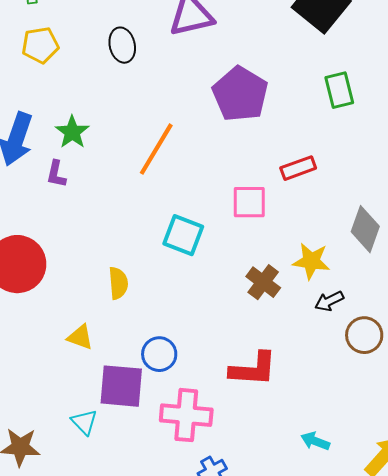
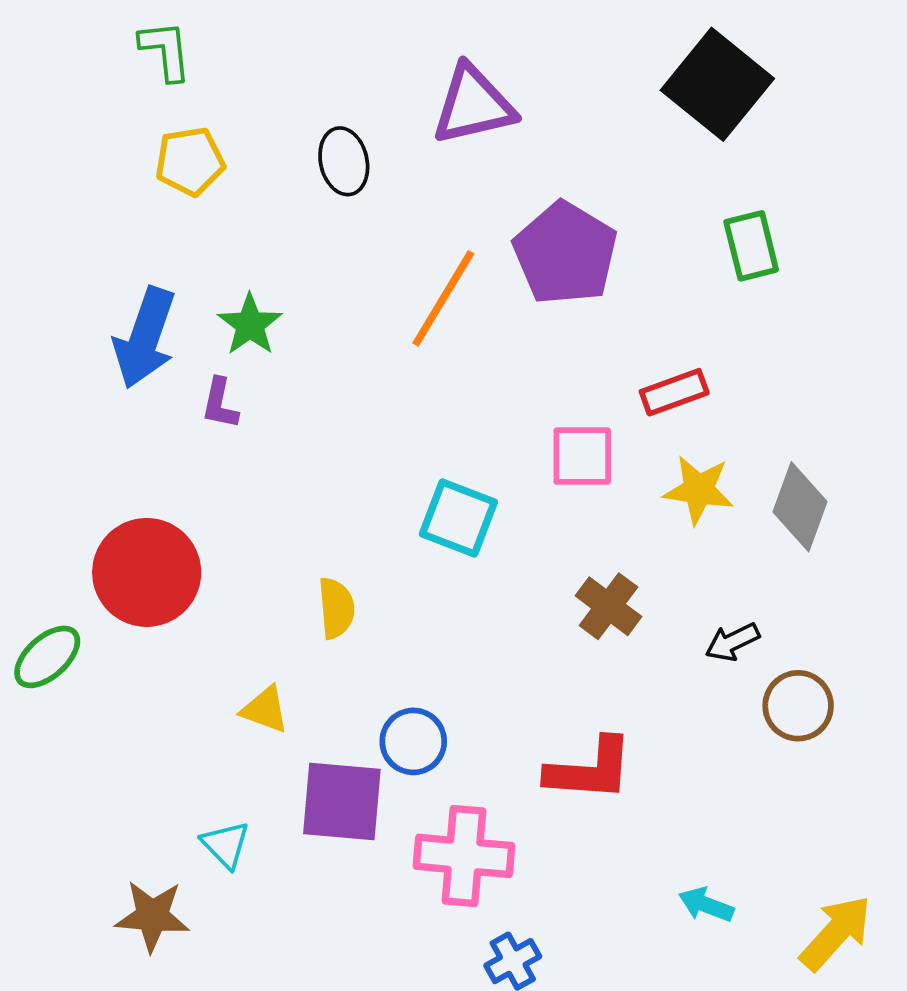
orange line: (156, 149) -> (443, 298), moved
yellow star: (311, 261) -> (699, 490), moved
cyan triangle: (84, 422) -> (226, 845), moved

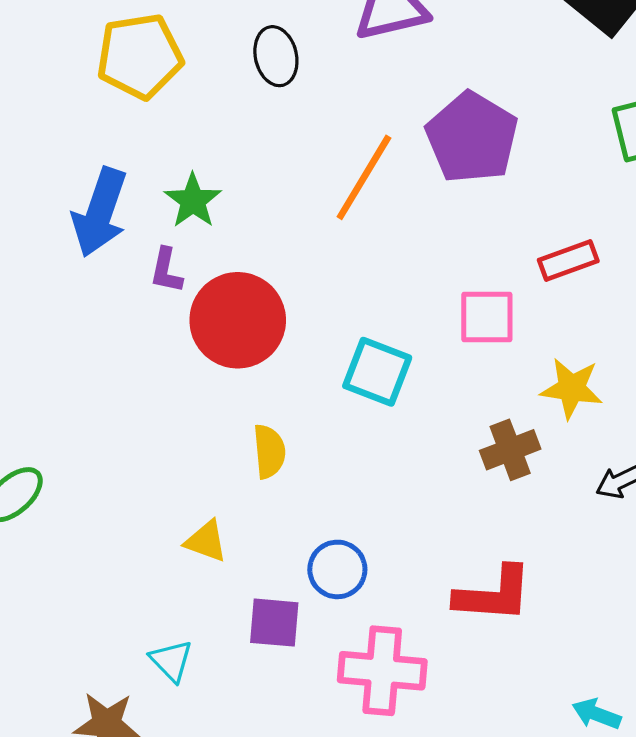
yellow pentagon: (190, 161) -> (140, 56), size x1.4
yellow star: (699, 490) -> (572, 388), moved
red circle: (147, 572) -> (238, 320), moved
brown cross: (608, 606) -> (510, 450), turned 32
purple square: (342, 801) -> (274, 623), size x0.7

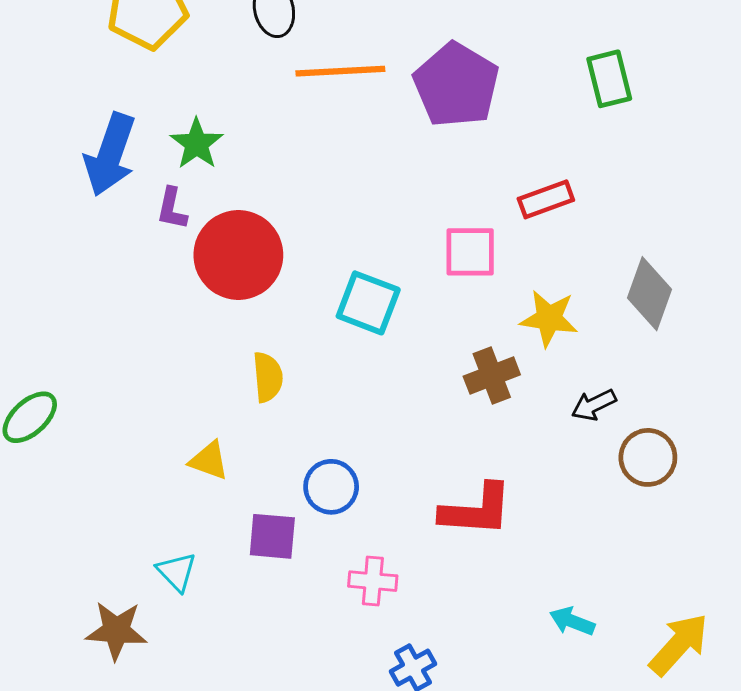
orange line: (364, 177) -> (340, 71), moved, turned 56
pink cross: (382, 671) -> (373, 581), size x0.6

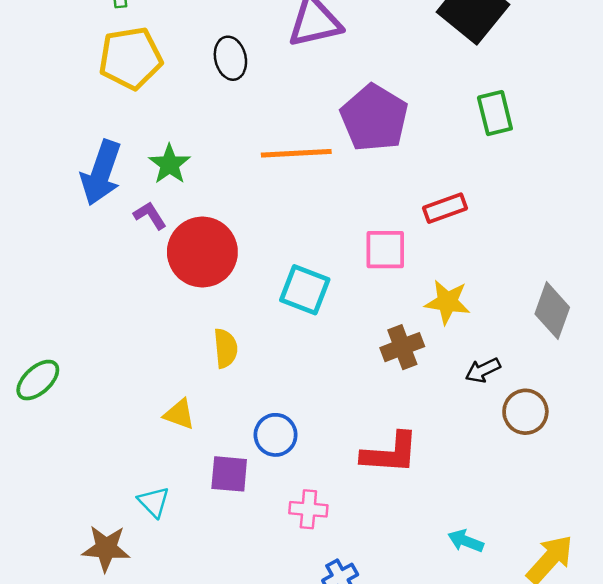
orange line: (340, 71) -> (296, 153), moved
purple L-shape: (172, 209) -> (150, 215), turned 136
gray diamond: (649, 294) -> (552, 311), moved

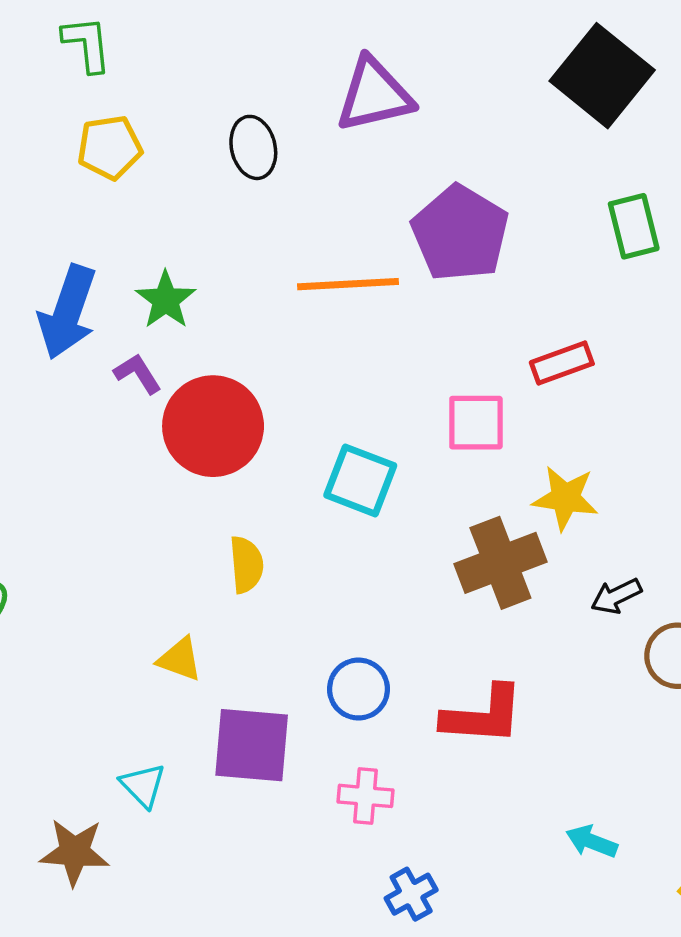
yellow pentagon: (130, 58) -> (110, 147), size x0.7
brown cross: (402, 347) -> (500, 563), size x1.4
blue circle: (276, 435) -> (359, 689), moved
purple square: (229, 474) -> (252, 745), size x1.4

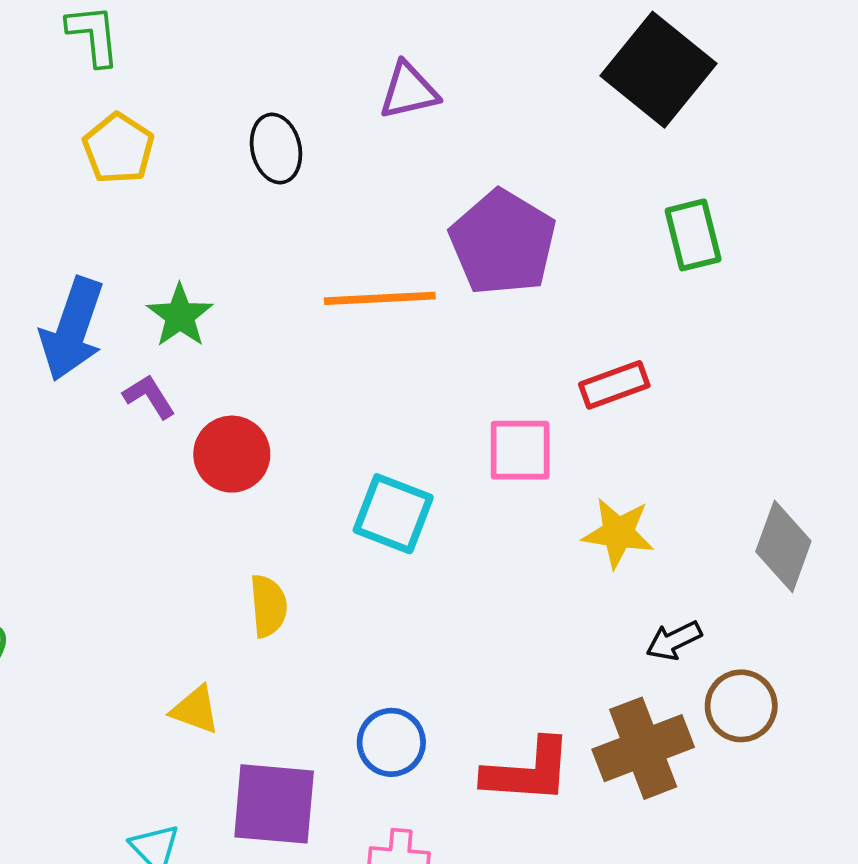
purple triangle: (374, 95) -> (409, 91), size x0.7
yellow pentagon: (110, 147) -> (118, 148), turned -30
red circle: (213, 426) -> (232, 454), size x0.7
brown cross: (500, 563) -> (643, 748), moved

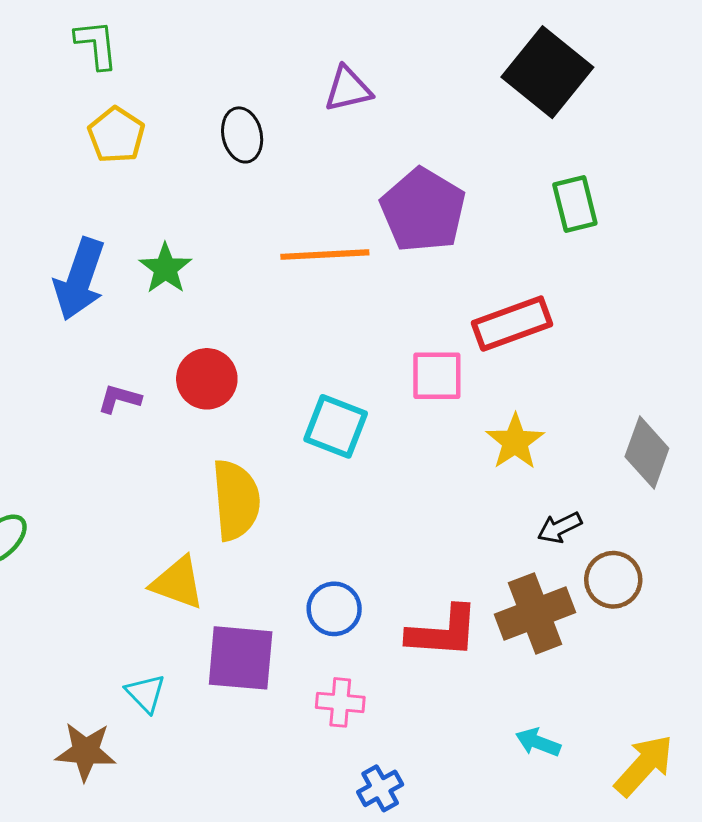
red rectangle: (614, 385) -> (512, 324), size x1.4
purple L-shape: (149, 396) -> (119, 399), moved, turned -42
yellow star: (618, 533) -> (515, 442), turned 30
yellow semicircle: (268, 606) -> (236, 500), size x1.6
yellow triangle: (195, 710) -> (178, 583), size x1.4

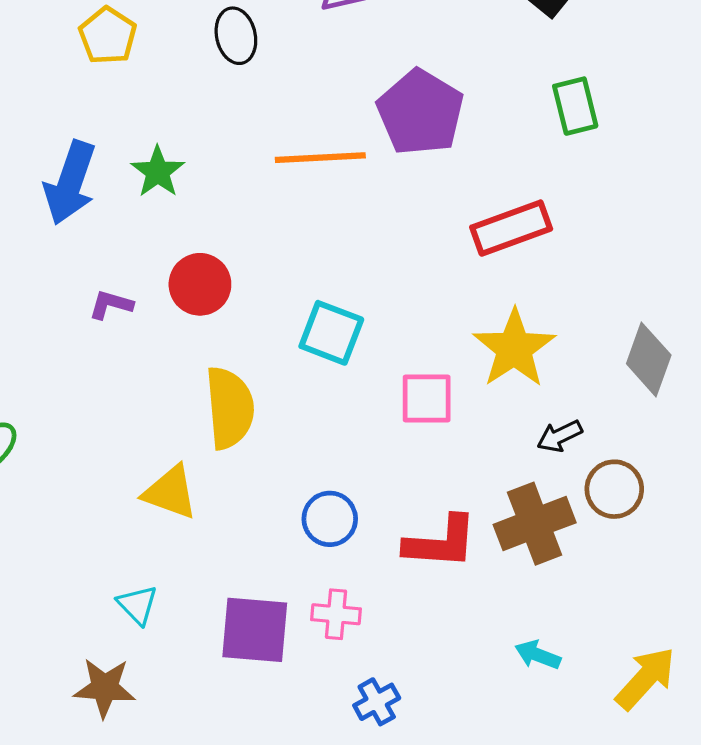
pink square: (437, 376) -> (427, 398), moved
yellow star: (515, 442) -> (514, 348), size x1.4
purple square: (241, 658) -> (255, 630), moved
brown star: (86, 752) -> (105, 688), moved

